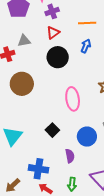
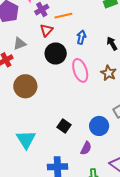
orange line: (87, 23) -> (63, 16), moved
pink ellipse: (73, 99) -> (80, 70), moved
purple semicircle: (70, 156) -> (86, 148), turned 48

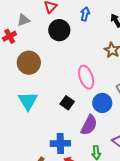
pink ellipse: (80, 70) -> (86, 77), moved
cyan triangle: (26, 139) -> (28, 101), moved
purple semicircle: (86, 148) -> (89, 125), size x1.5

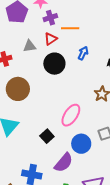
gray triangle: (23, 20) -> (30, 46), moved
pink ellipse: (86, 77) -> (71, 115), turned 40

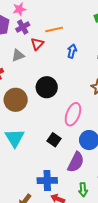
purple cross: (50, 18) -> (23, 27), moved
black circle: (54, 64) -> (47, 87), moved

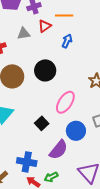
blue arrow: (72, 51) -> (67, 41), moved
green arrow: (83, 190) -> (51, 177), moved, turned 56

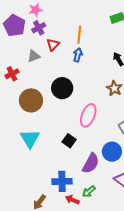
orange line: (64, 15) -> (79, 35), moved, turned -72
blue circle: (76, 131) -> (112, 152), moved

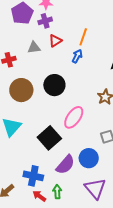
black square: (69, 141) -> (49, 138), size x1.6
green arrow: (89, 191) -> (57, 192), turned 112

